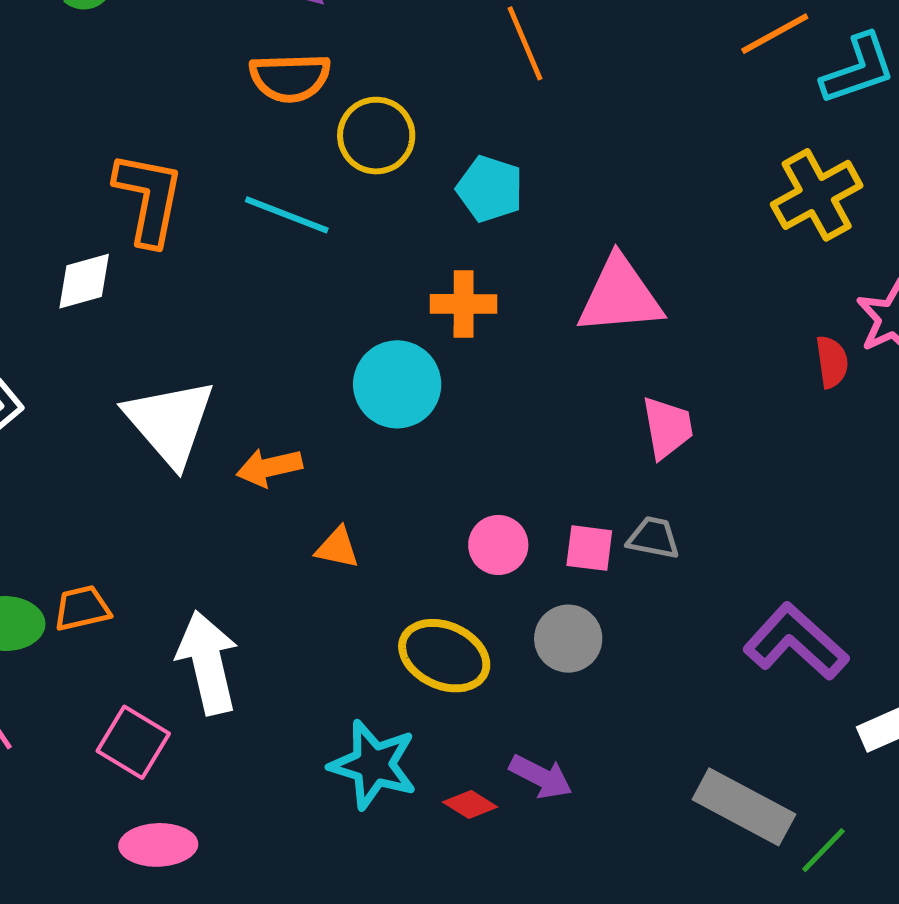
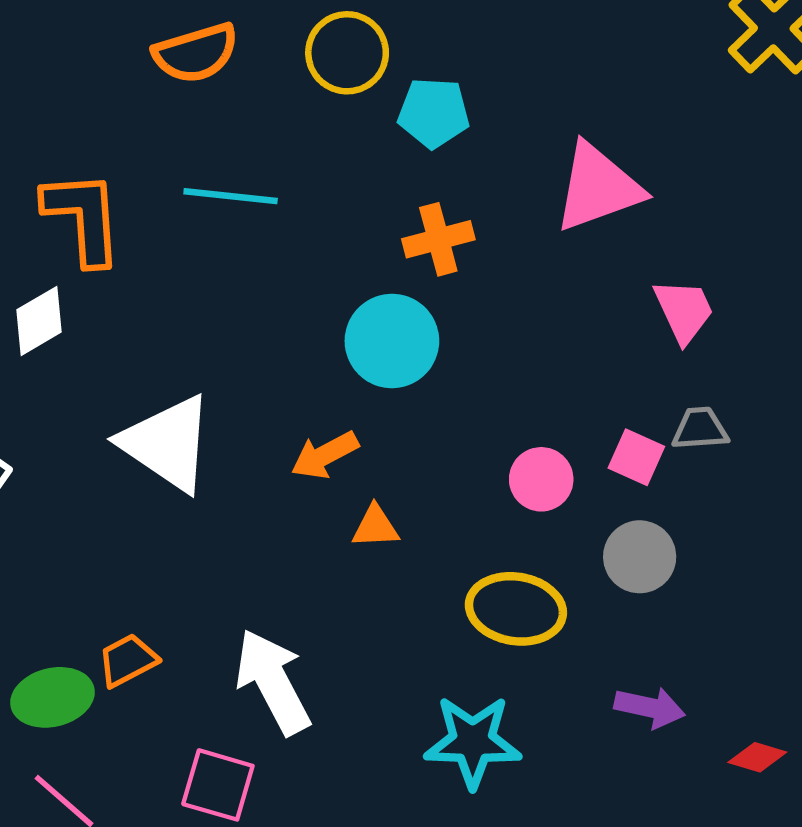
yellow circle: (376, 136) -> (347, 53), moved
orange arrow: (269, 467) -> (325, 455), moved
pink square: (589, 548) -> (636, 457), turned 32
red diamond: (470, 805) -> (757, 757), moved

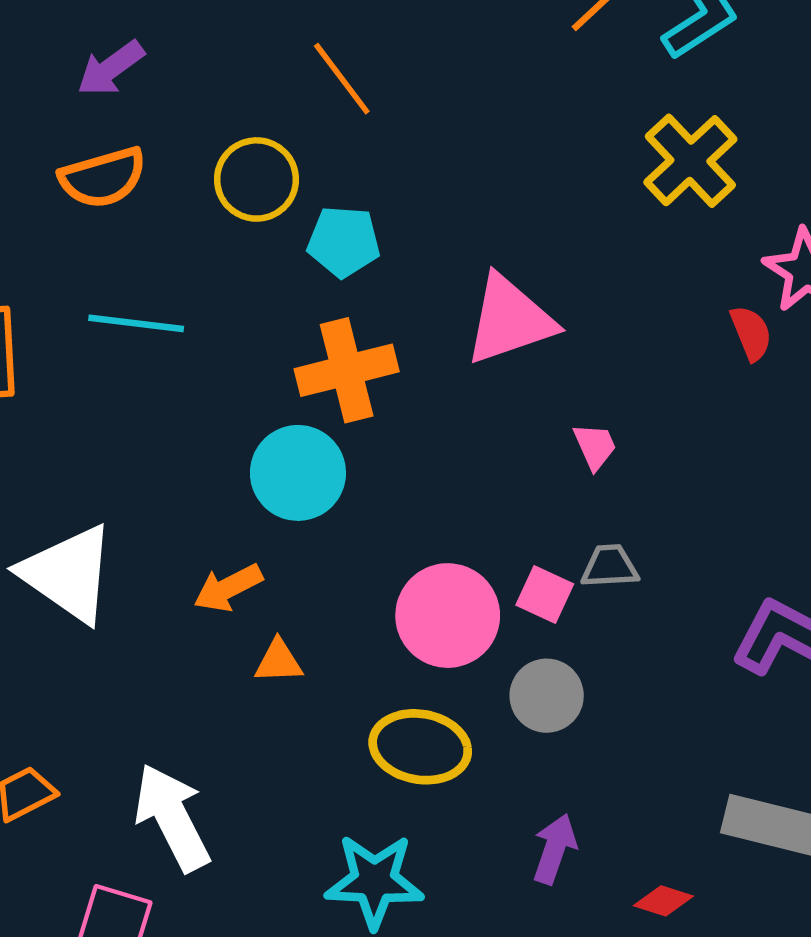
orange cross: (438, 239) -> (347, 370), size x1.4
pink trapezoid: (684, 311) -> (595, 446), size x0.7
pink circle: (541, 479) -> (448, 616), size x1.6
purple arrow: (650, 707) -> (555, 849), turned -84

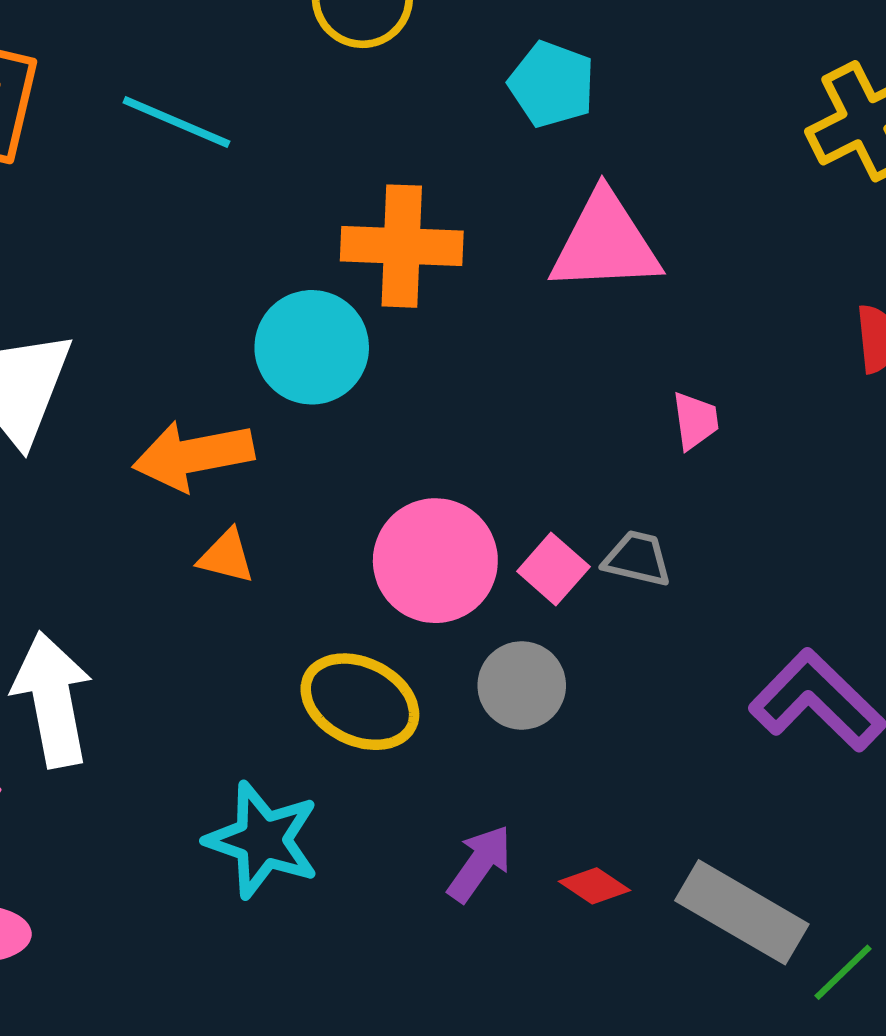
cyan pentagon: (344, 242) -> (552, 84), moved
pink trapezoid: (595, 446) -> (695, 421), moved
orange arrow: (228, 588) -> (193, 455), size x1.4
red diamond: (663, 901) -> (595, 886), moved

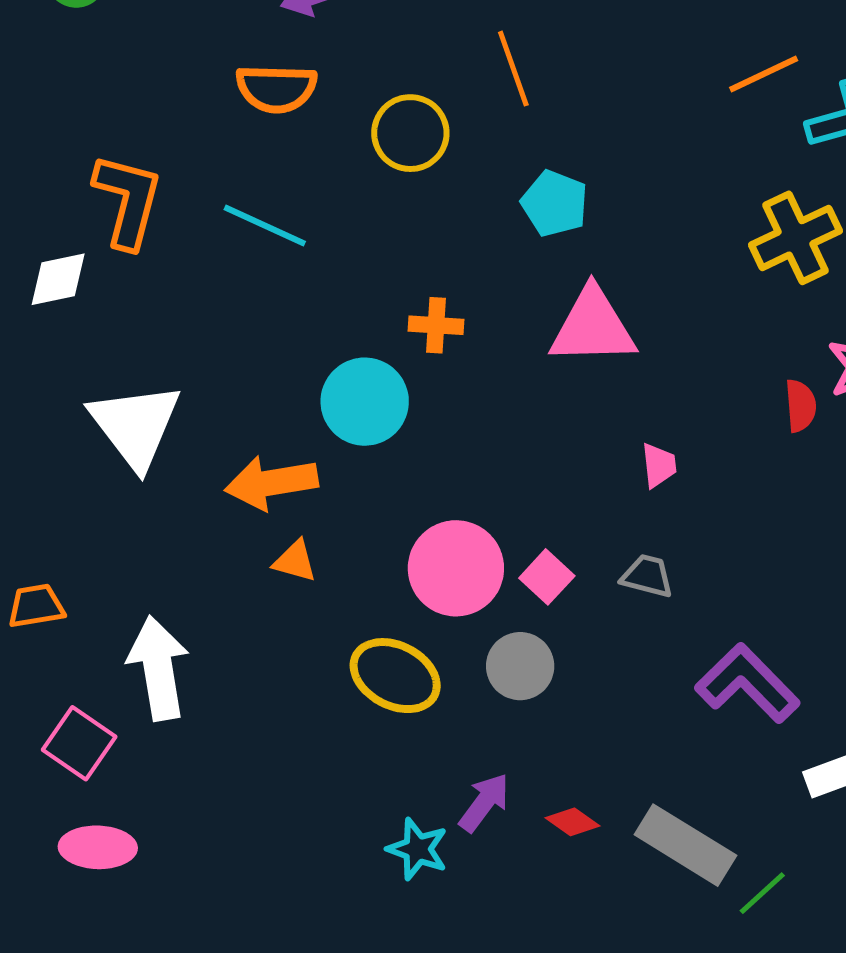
orange cross: (402, 246) -> (436, 325), size x0.6
gray trapezoid: (637, 559) -> (647, 576), moved
cyan star: (263, 840) -> (418, 849), moved, size x0.7

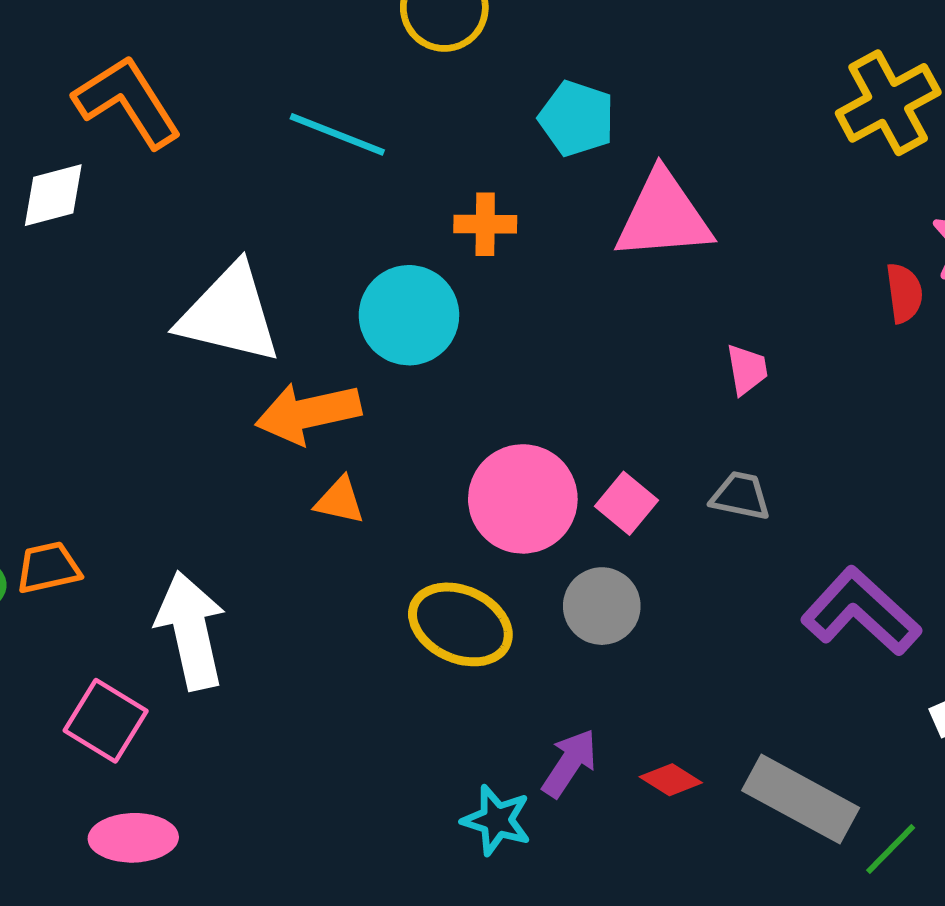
orange L-shape: (128, 201) -> (127, 102), turned -44
cyan pentagon: (555, 203) -> (577, 119), moved
cyan line: (265, 225) -> (337, 134), moved
white triangle: (135, 426) -> (229, 314), moved, turned -36

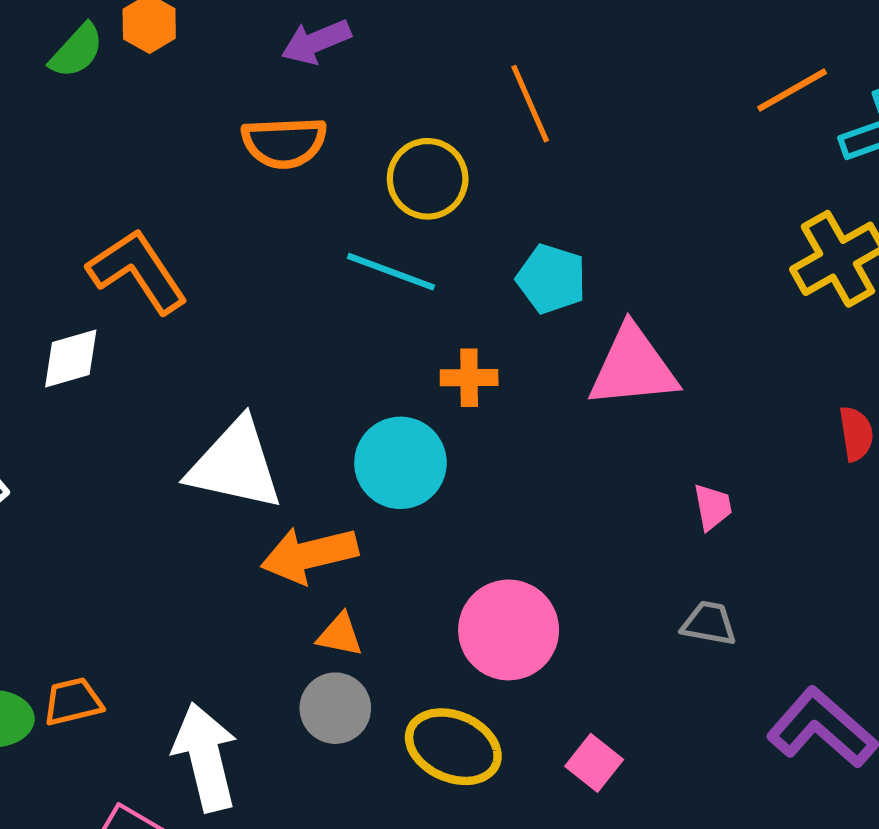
cyan line: (337, 134) -> (391, 272), moved
pink square: (627, 503) -> (594, 763), moved
gray circle: (602, 606) -> (335, 708), moved

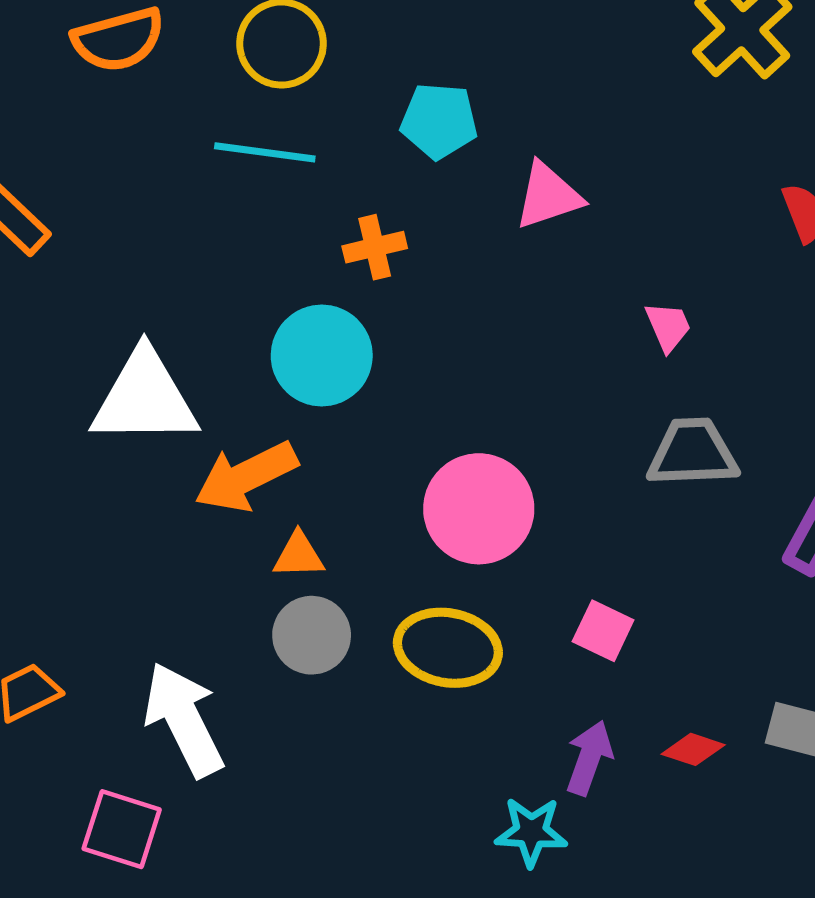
pink triangle: (633, 367) -> (548, 196), size x0.7
gray trapezoid: (709, 623) -> (693, 453), size x1.5

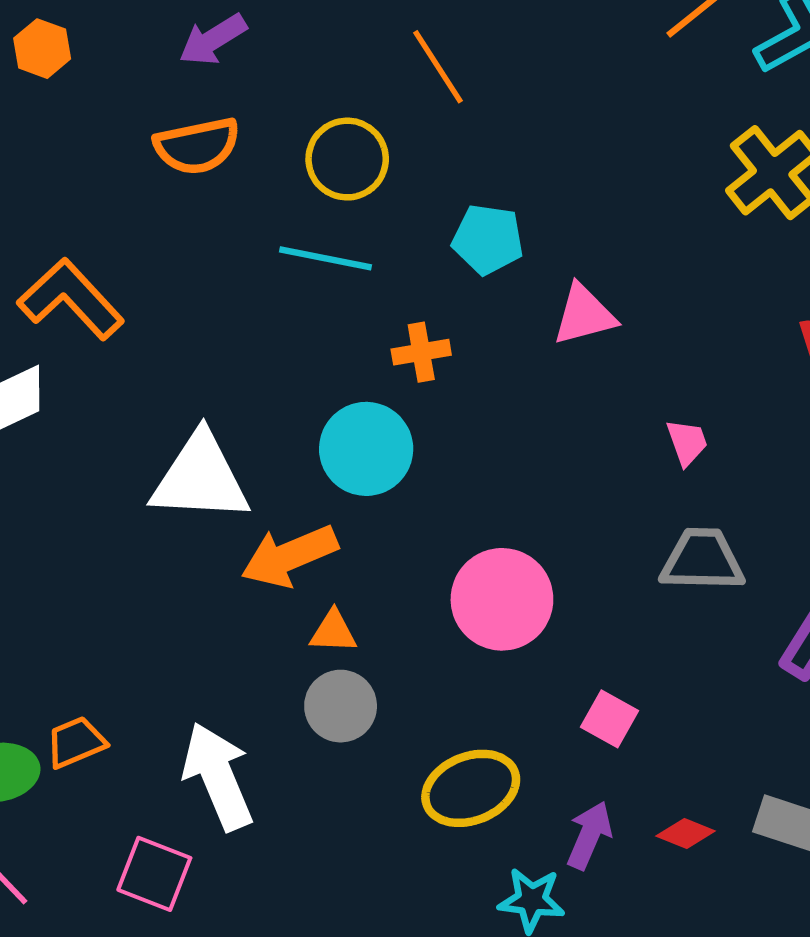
yellow ellipse: (448, 648) -> (471, 788), moved, turned -36

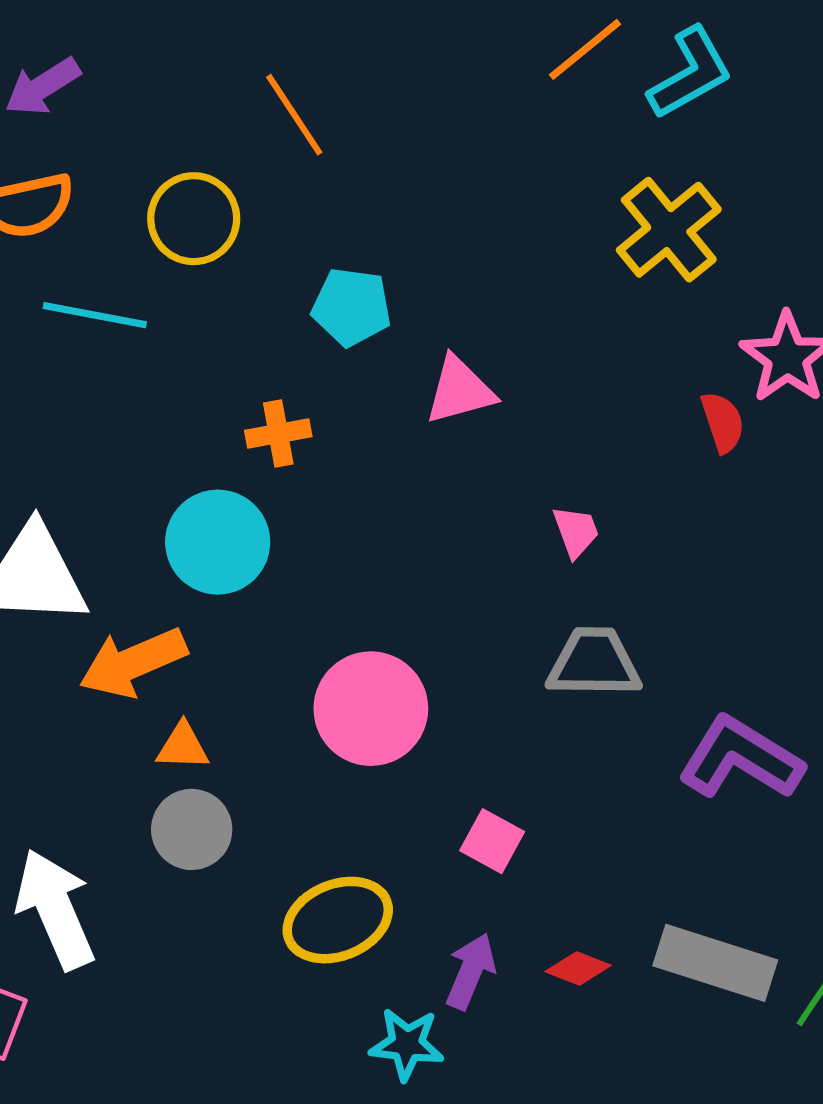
cyan line: (325, 258) -> (95, 315), moved

